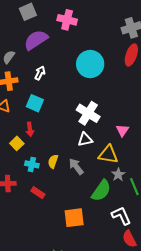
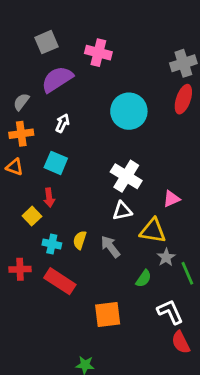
pink triangle: (122, 130) -> (171, 199), turned 32
green semicircle: (101, 191) -> (144, 279), size x0.6
red rectangle: (38, 193) -> (60, 281), size x1.6

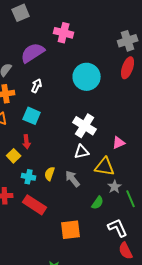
gray square: (47, 42) -> (21, 13), moved

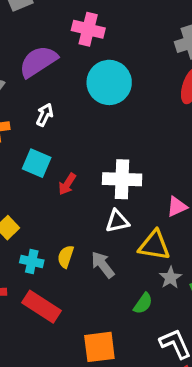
cyan circle: (87, 77) -> (109, 82), moved
white cross: (85, 126) -> (122, 179), turned -30
red arrow: (27, 142) -> (67, 184), moved, turned 40

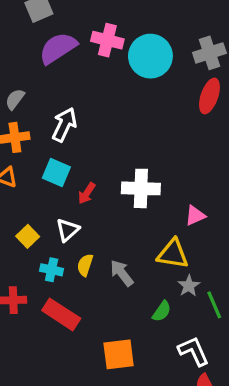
purple semicircle: (38, 61) -> (58, 48), moved
cyan circle: (109, 82) -> (150, 56), moved
white arrow: (45, 115) -> (64, 125), size x1.5
white triangle: (117, 221) -> (68, 230), moved, turned -30

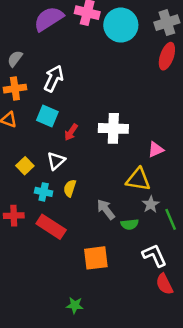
gray arrow: (122, 273) -> (106, 209), moved
green semicircle: (162, 311) -> (130, 224), turned 49

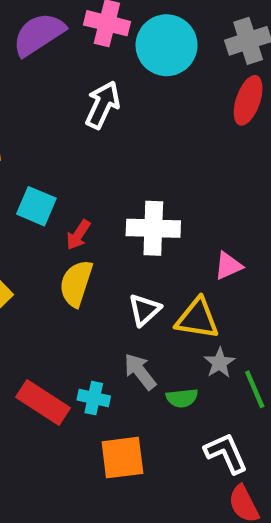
white arrow: (54, 79) -> (103, 105), moved
white triangle: (56, 161) -> (144, 310), moved
yellow semicircle: (70, 188) -> (76, 283), moved, size x1.5
cyan cross: (44, 192) -> (94, 398), moved

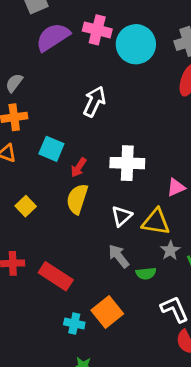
white arrow: (103, 105) -> (94, 102), moved
cyan cross: (94, 398) -> (74, 324), moved
orange square: (122, 458) -> (107, 312), turned -32

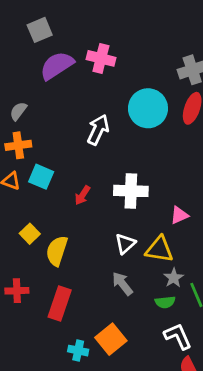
cyan circle: (136, 44) -> (148, 108), moved
cyan square: (51, 149) -> (41, 177), moved
yellow semicircle: (77, 199) -> (57, 251), moved
green semicircle: (146, 273) -> (165, 302), moved
red rectangle: (56, 276) -> (60, 304), turned 76

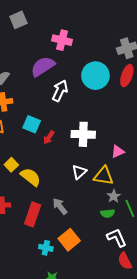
purple semicircle: (57, 66) -> (43, 66), moved
cyan square: (41, 177) -> (32, 124), moved
yellow semicircle: (57, 251) -> (31, 177), turned 110
gray arrow: (122, 284) -> (60, 206), moved

